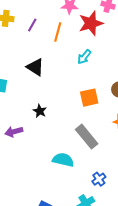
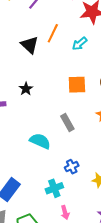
orange line: (58, 32) -> (53, 33), moved
gray rectangle: (87, 137) -> (67, 122), size x0.7

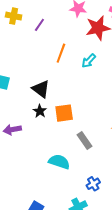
black triangle: (30, 45) -> (41, 89), moved
orange square: (77, 85) -> (64, 113), moved

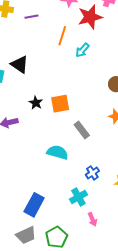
purple line: (39, 25) -> (31, 17), turned 48
orange line: (61, 53) -> (62, 36), moved
black triangle: (41, 89) -> (20, 65), moved

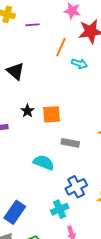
cyan arrow: (82, 50) -> (79, 64), turned -119
gray rectangle: (82, 130) -> (70, 143), turned -48
blue cross: (92, 173) -> (76, 187), size x1.5

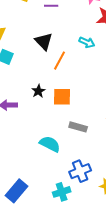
orange line: (61, 47) -> (60, 61), moved
cyan arrow: (79, 64) -> (87, 42), moved
black triangle: (16, 71) -> (44, 41), moved

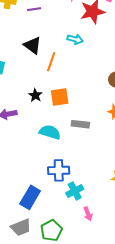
cyan semicircle: (50, 144) -> (50, 132), moved
blue cross: (80, 171) -> (59, 170), moved, turned 30

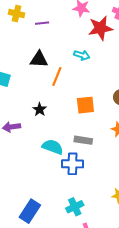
black triangle: (33, 45) -> (39, 59), turned -36
orange square: (60, 97) -> (85, 105), moved
blue cross: (59, 170) -> (72, 164), moved

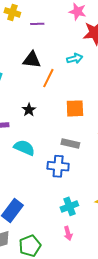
cyan arrow: (82, 55) -> (75, 58), turned -35
cyan semicircle: (53, 147) -> (24, 148), moved
cyan cross: (75, 207) -> (69, 206), moved

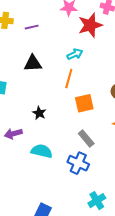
orange line: (48, 78) -> (69, 79), moved
gray rectangle: (70, 143) -> (86, 138), turned 48
blue cross: (58, 166) -> (78, 163), turned 30

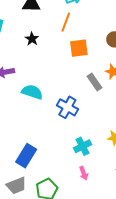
black star: (39, 113) -> (32, 39), moved
gray rectangle: (86, 138) -> (95, 82), moved

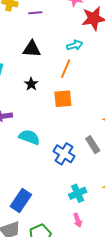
orange square: (79, 48) -> (63, 99), moved
gray rectangle: (95, 82) -> (93, 145), moved

